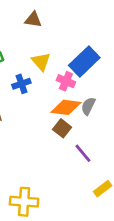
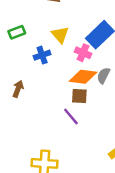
brown square: (62, 128) -> (79, 96), turned -35
purple line: (83, 153) -> (71, 116), moved

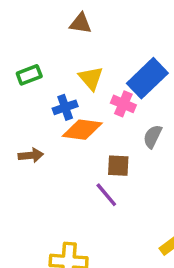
orange diamond: (83, 77) -> (82, 130), moved
brown arrow: (18, 89) -> (31, 155), turned 63

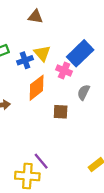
blue cross: (65, 107) -> (25, 60), moved
orange diamond: (82, 130) -> (37, 88), turned -45
purple line: (106, 195) -> (41, 161), moved

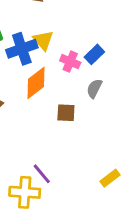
blue rectangle: (80, 53) -> (94, 54), moved, size x0.6
blue cross: (25, 60) -> (22, 49), size x1.5

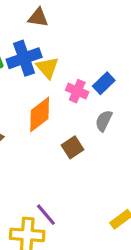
blue cross: (22, 49) -> (24, 58), moved
brown square: (66, 113) -> (72, 147), turned -36

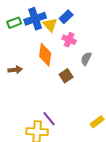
blue rectangle: (104, 83) -> (66, 17), moved
orange diamond: (40, 115) -> (45, 55), turned -45

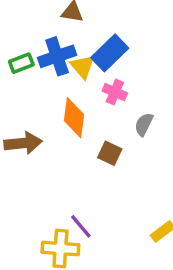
blue rectangle: (66, 17) -> (110, 53), size x1.5
brown arrow: (15, 70) -> (23, 143), size x1.5
brown square: (66, 76) -> (110, 153), turned -32

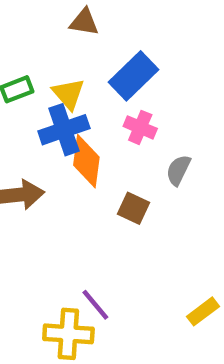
blue cross: (57, 56) -> (64, 130), moved
yellow triangle: (83, 67) -> (68, 94), moved

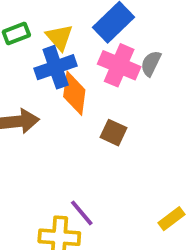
pink cross: (140, 127) -> (119, 65), size x1.5
gray semicircle: (178, 170) -> (151, 63), moved

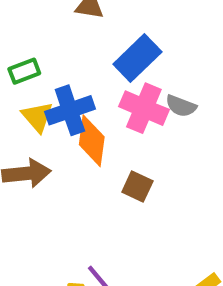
yellow triangle: (59, 37) -> (37, 117), moved
gray semicircle: (151, 63) -> (181, 106), turned -95

